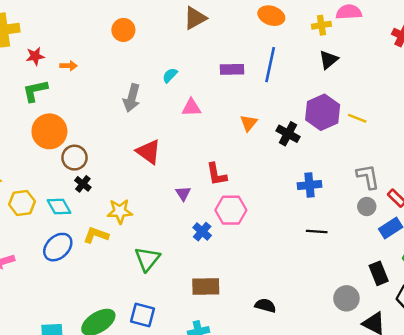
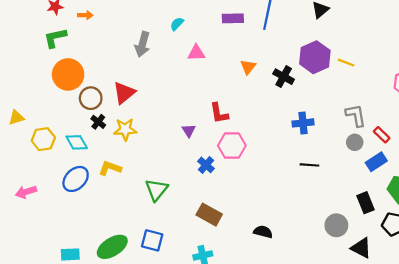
red triangle: (148, 152) -> (124, 93), moved, turned 45
yellow star: (120, 211) -> (125, 129), moved
brown rectangle: (206, 286) -> (209, 215), turned 30

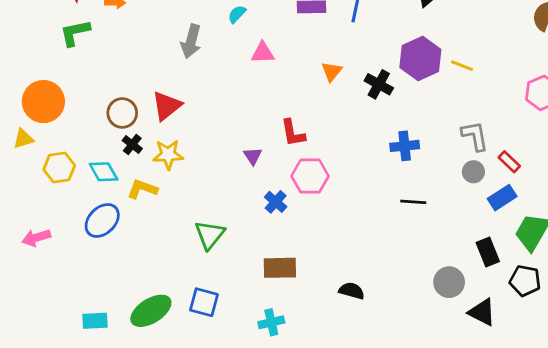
orange circle: (68, 74) -> (43, 102), moved
yellow L-shape: (110, 168) -> (142, 189), moved
brown rectangle: (209, 215) -> (280, 268), turned -30

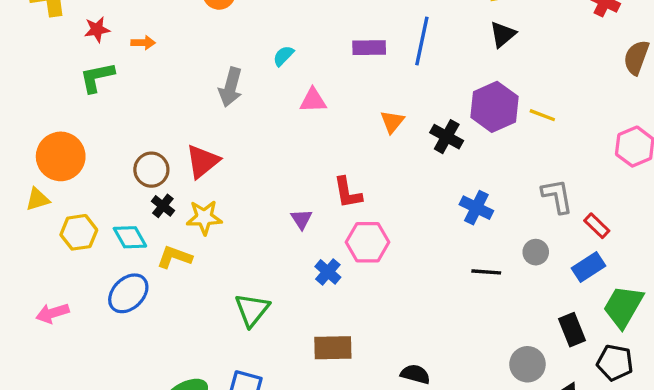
blue cross: (405, 146) -> (476, 208), turned 32
gray circle: (473, 172) -> (536, 252), moved

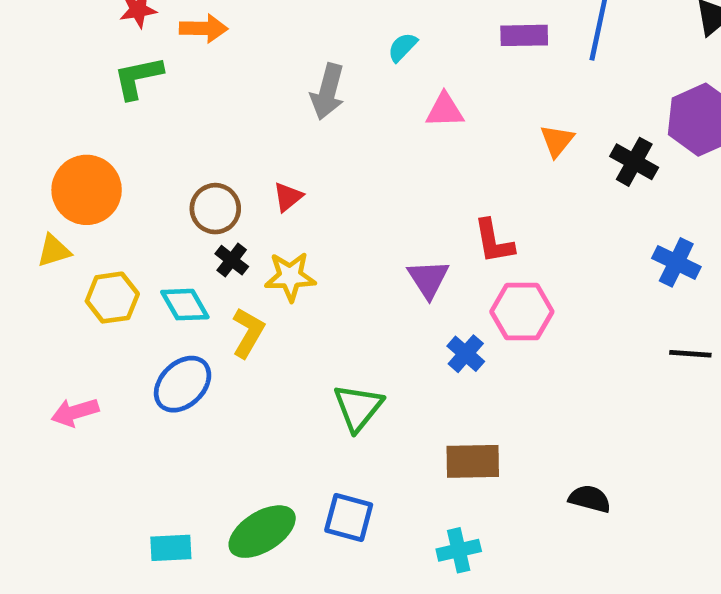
orange arrow: (143, 43) -> (204, 28), size x1.4
red triangle: (203, 161) -> (288, 197), size x0.6
purple triangle: (301, 219) -> (428, 279), size x1.4
yellow L-shape: (174, 257) -> (248, 333), turned 100

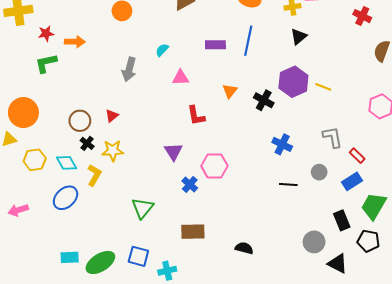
red L-shape: (494, 241) -> (196, 116), moved
cyan rectangle: (171, 548) -> (70, 257), moved
cyan cross: (459, 550) -> (167, 271), moved

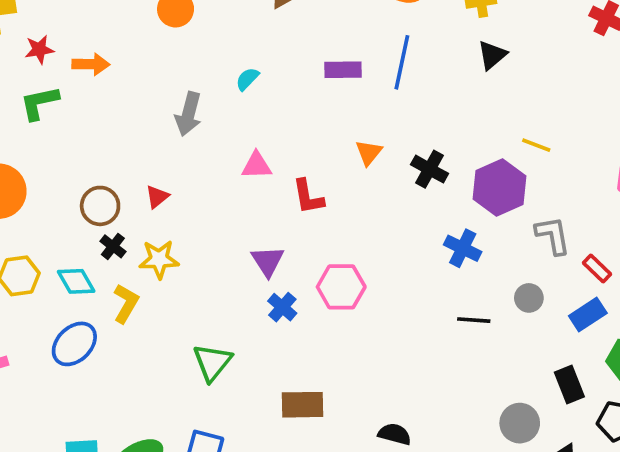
pink triangle: (181, 78) -> (257, 165), moved
purple hexagon: (293, 82) -> (499, 188), moved
blue cross: (190, 184) -> (282, 307), moved

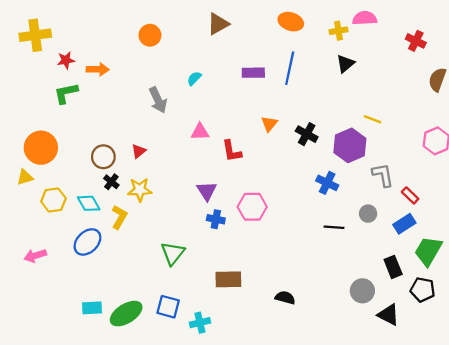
gray arrow: (188, 114) -> (158, 100), turned -40
blue cross: (282, 307) -> (216, 219), turned -30

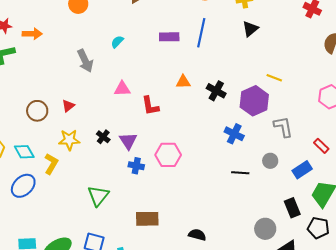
orange triangle: (269, 124) -> (183, 82), turned 49
black cross: (111, 182) -> (103, 137), moved
red rectangle: (410, 195) -> (321, 146), moved

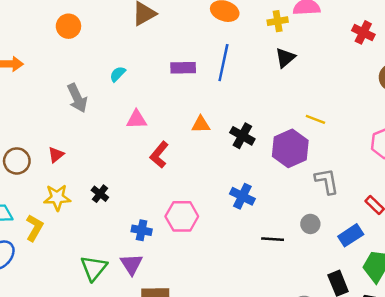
pink triangle: (122, 89) -> (137, 119), moved
red L-shape: (150, 106) -> (159, 155), turned 50
blue cross: (234, 134) -> (242, 196), moved
purple triangle: (128, 141) -> (131, 264), moved

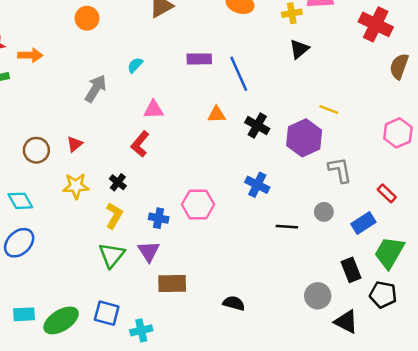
red cross: (363, 32) -> (376, 24), size x1.5
blue line: (223, 63) -> (239, 74), moved, turned -36
gray arrow: (77, 98) -> (96, 89), turned -124
red L-shape: (159, 155) -> (140, 144), moved
yellow L-shape: (34, 228) -> (114, 216), moved

